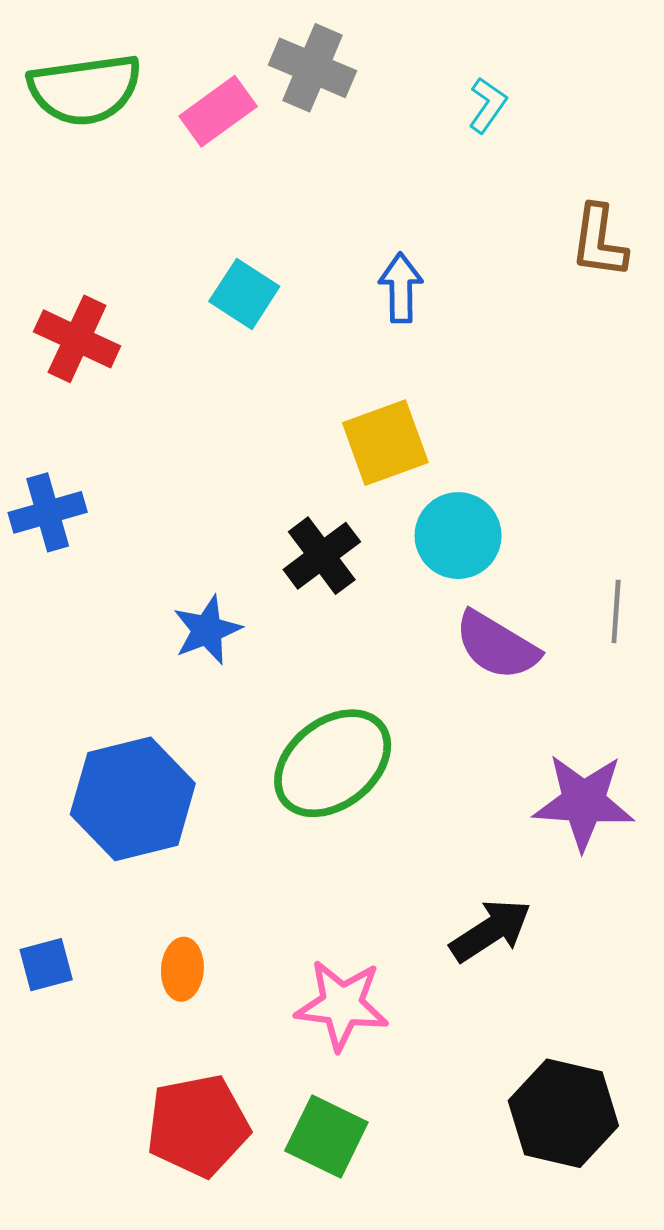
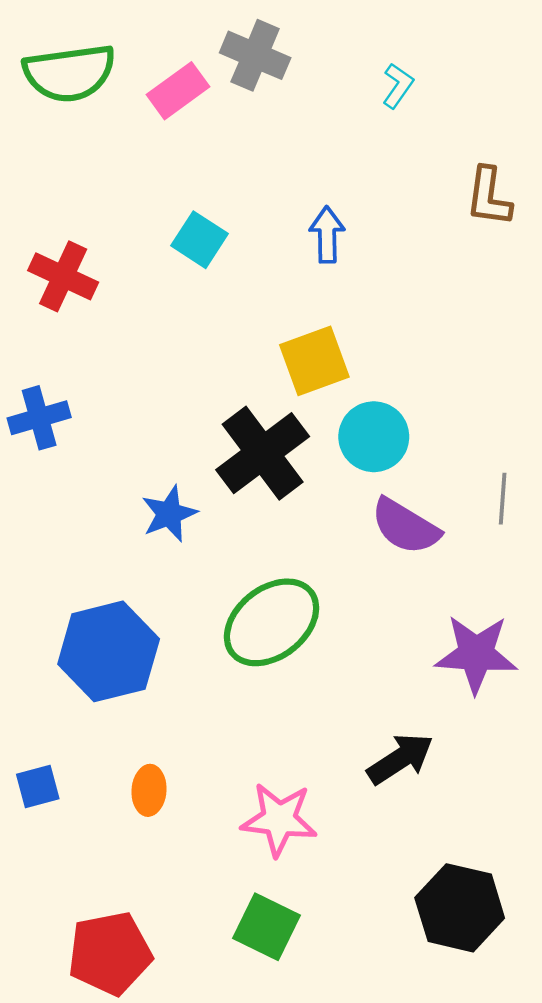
black cross: (322, 556) -> (263, 453), size x1.5
red pentagon: (198, 1126) -> (110, 953), moved

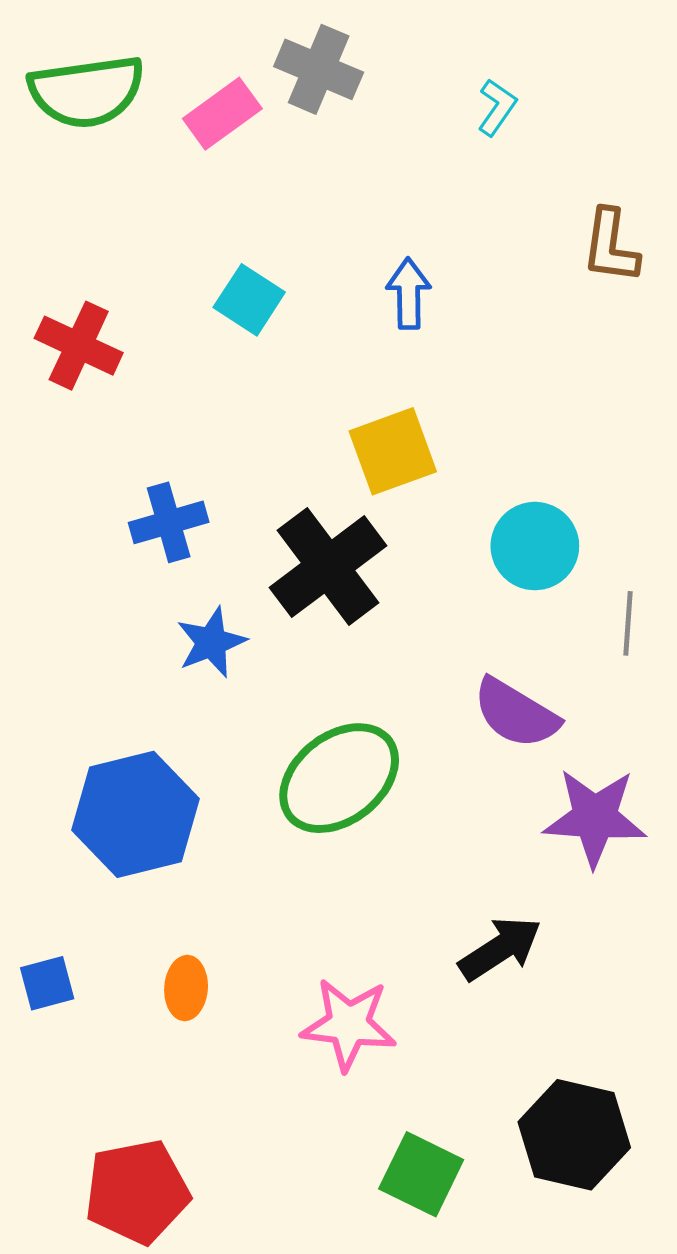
blue cross: (39, 418) -> (169, 522), moved
cyan circle: (374, 437) -> (535, 546), moved
purple semicircle: (405, 526) -> (516, 713), moved
green square: (266, 927) -> (421, 1174), moved

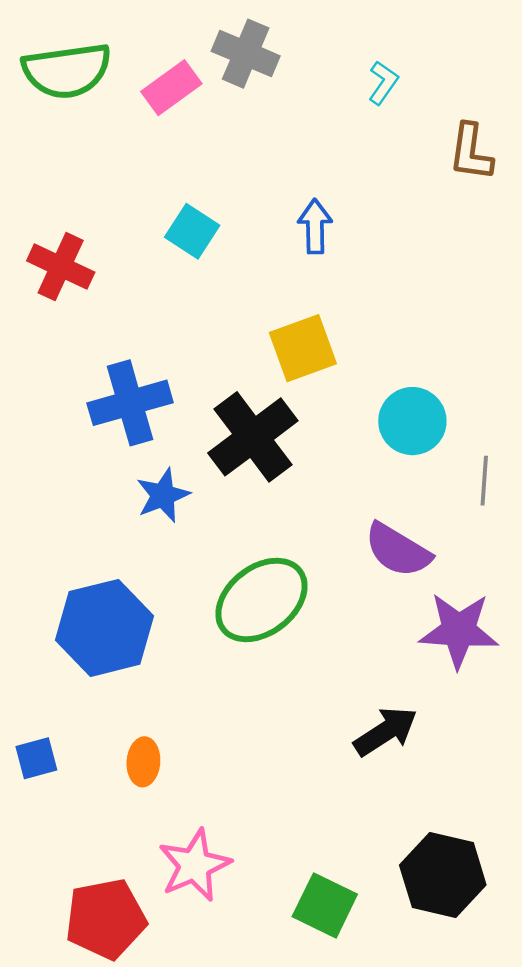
brown L-shape: (611, 246) -> (471, 152), moved
blue cross: (169, 522) -> (130, 403), size x1.4
pink star: (349, 1024) -> (195, 865), moved, turned -30

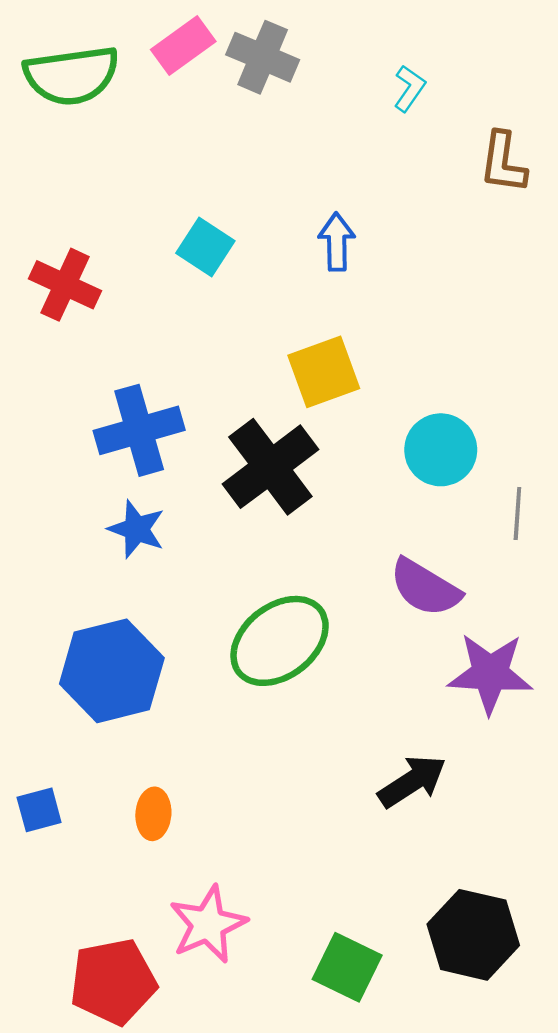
pink rectangle: (171, 88) -> (183, 45), moved
blue star: (163, 495) -> (137, 529), moved, turned -30

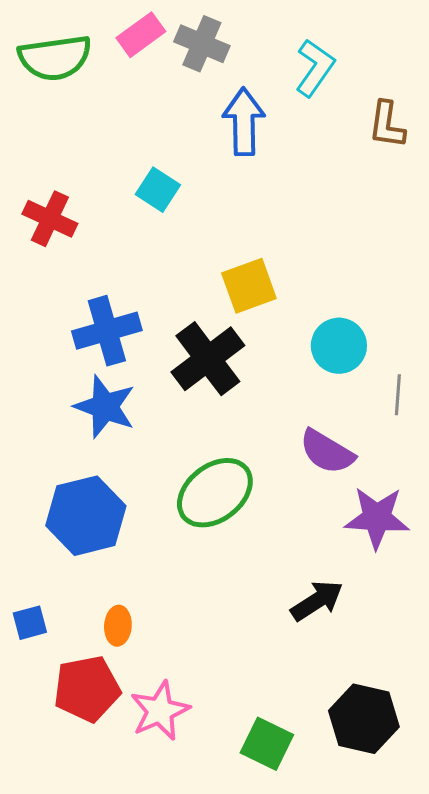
cyan L-shape: (410, 88) -> (315, 68), size x1.6
blue arrow: (337, 242) -> (244, 122), moved, size x1.5
blue star: (137, 529) -> (105, 407), size x1.4
red pentagon: (113, 982) -> (87, 689), moved

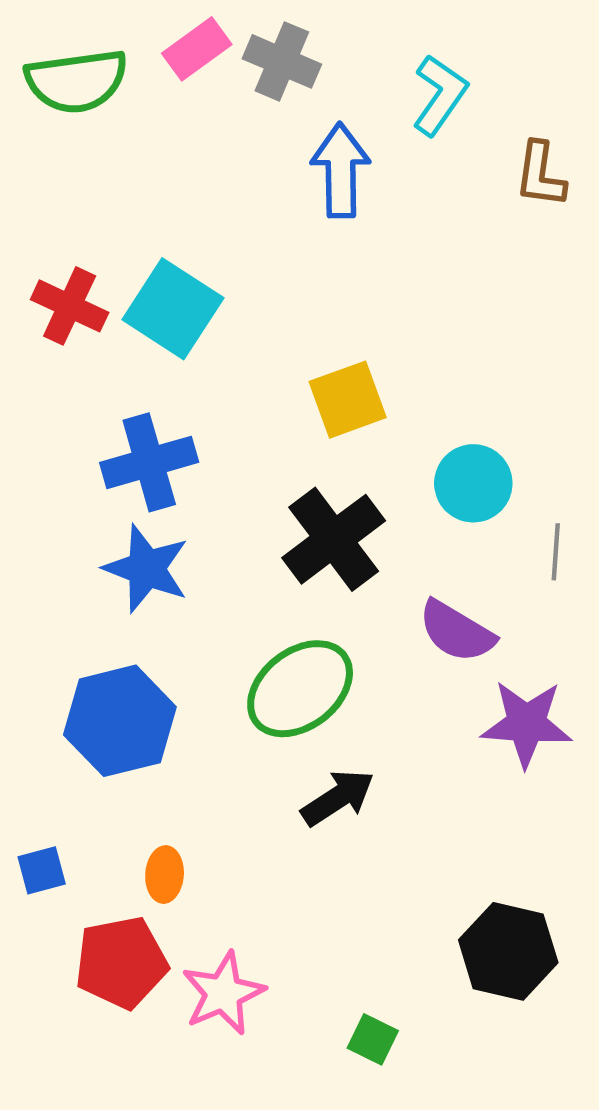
cyan square: (158, 190) -> (173, 309), moved, size x1.6
black cross: (208, 359) -> (334, 539), moved
black arrow: (317, 601) -> (338, 798), moved
black hexagon: (364, 719) -> (508, 951), moved
green square: (267, 744) -> (373, 1039), size x0.7

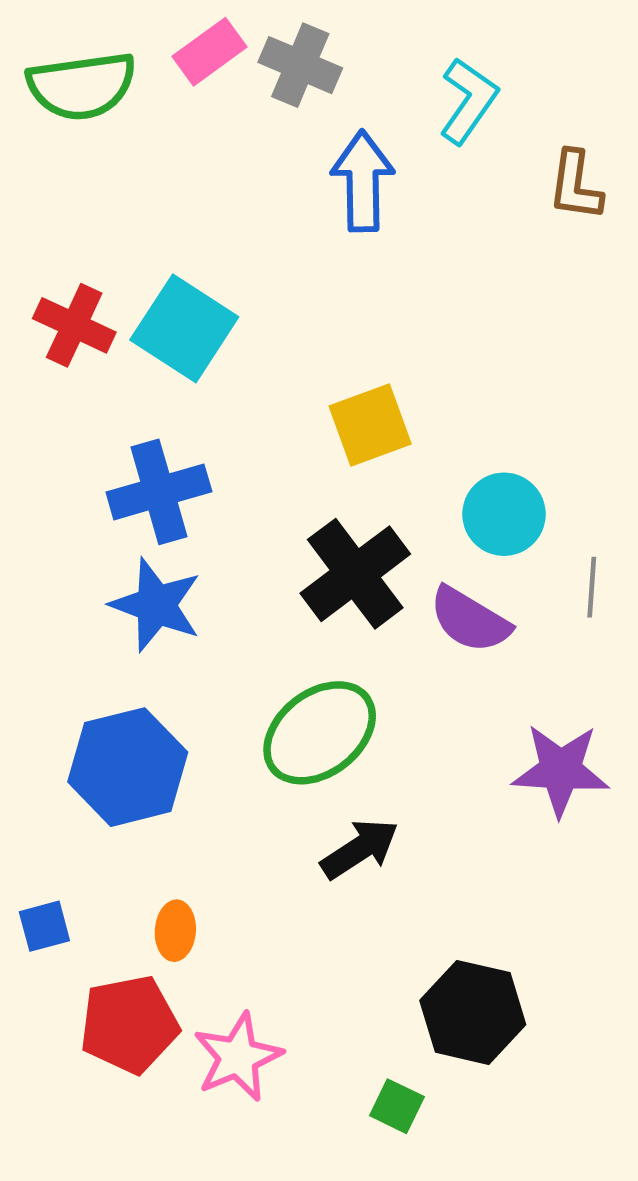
purple semicircle: (457, 631) -> (470, 620), moved
black hexagon: (508, 951) -> (473, 1012), moved

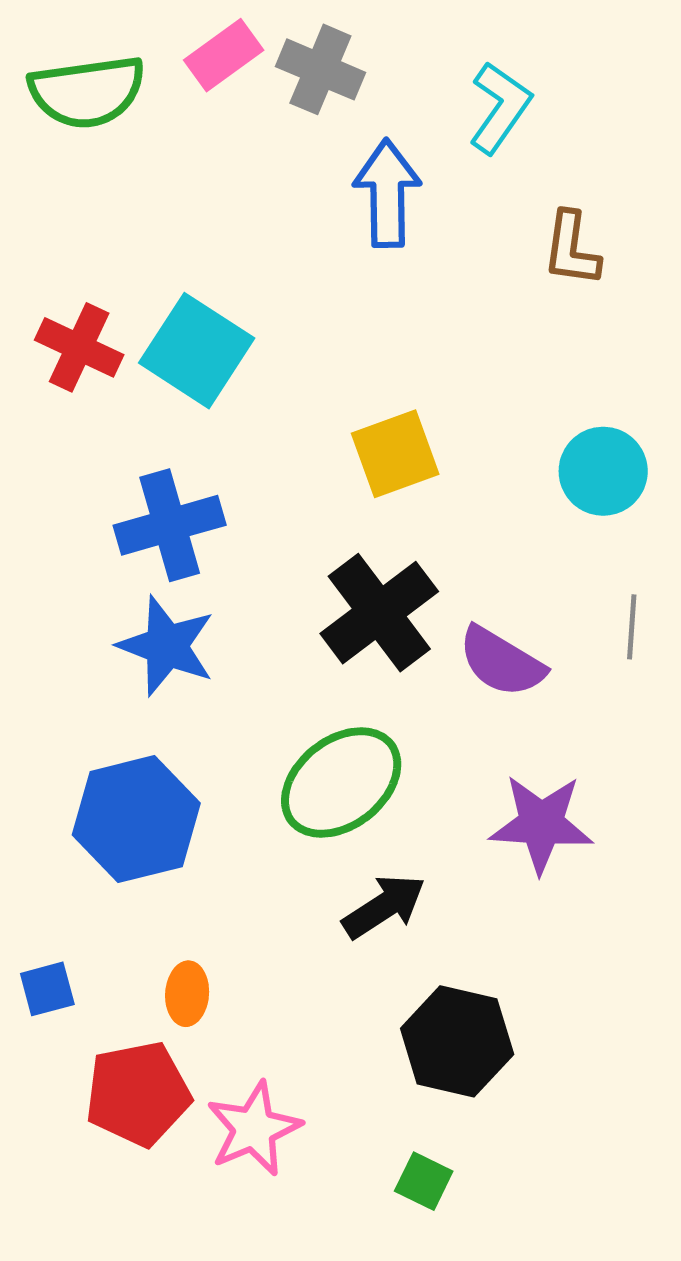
brown L-shape: (575, 186) -> (571, 249), moved
cyan circle: (504, 514) -> (603, 471), moved
purple star: (561, 770) -> (541, 824), moved
black hexagon: (473, 1012) -> (457, 1041), moved

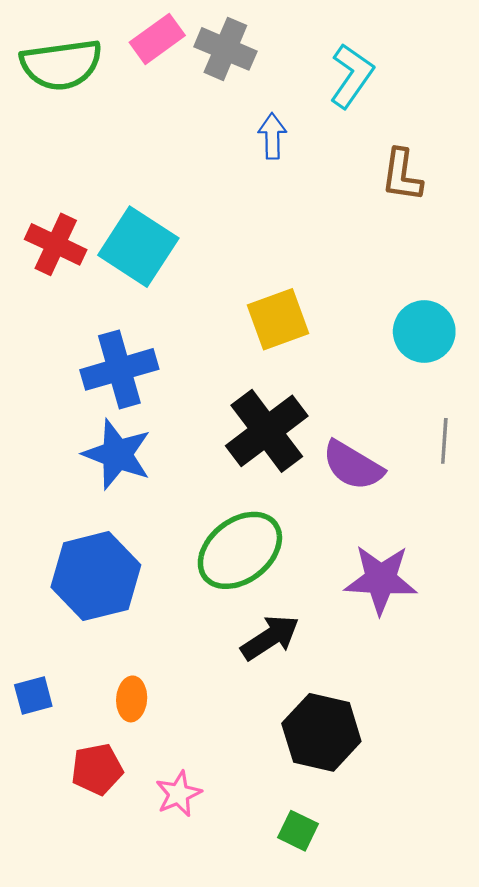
blue arrow: (387, 193) -> (272, 136), size x0.6
red pentagon: (138, 1094) -> (97, 769), size x0.7
pink star: (254, 1129) -> (179, 794), size x0.7

